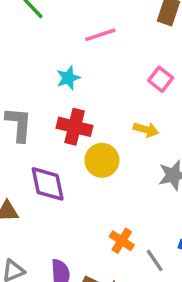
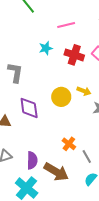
red cross: (75, 127) -> (74, 55), moved
yellow arrow: (146, 130) -> (84, 91), moved

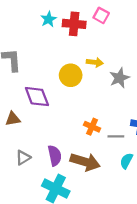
cyan star: (46, 48) -> (49, 19), moved
gray line: (87, 157) -> (116, 136), turned -48

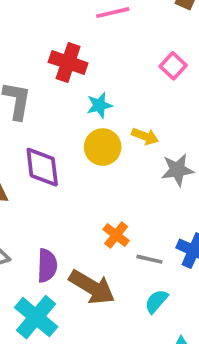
cyan star: (49, 19) -> (99, 105), moved
red cross: (74, 24) -> (68, 63), moved

